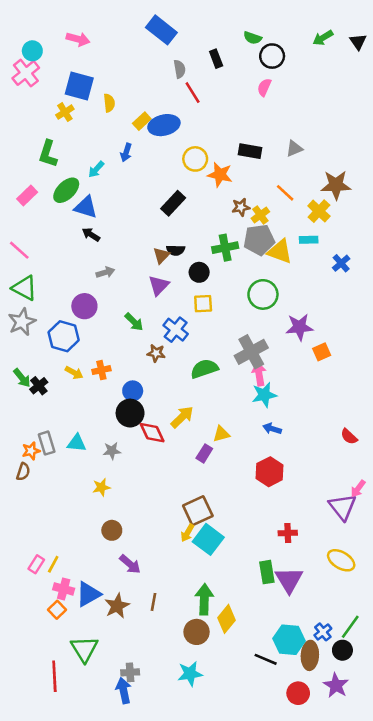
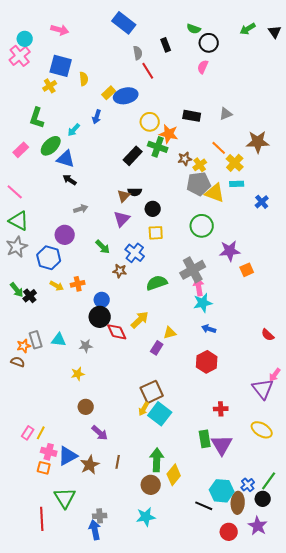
yellow cross: (319, 211) -> (235, 163), moved
green cross: (225, 248) -> (158, 147), moved, turned 30
brown semicircle: (23, 472) -> (18, 362), turned -88
orange square: (57, 610) -> (44, 468), turned -32

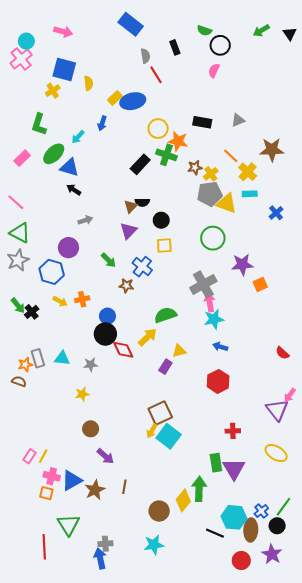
green semicircle: (157, 283) -> (165, 315), moved
green arrow: (157, 460) -> (199, 489), moved

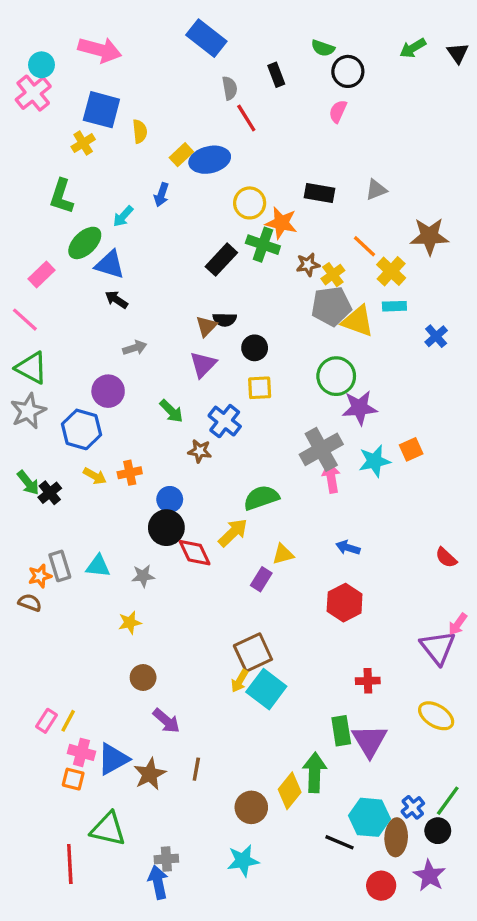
pink arrow: (63, 32) -> (100, 50), size x1.4
pink rectangle: (22, 158) -> (41, 275), moved
purple star: (242, 264) -> (360, 408), moved
cyan star: (214, 319) -> (374, 461), moved
green triangle: (68, 525) -> (108, 829), turned -45

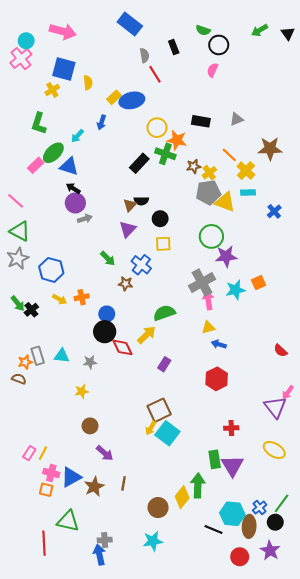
pink rectangle: (41, 275) -> (36, 165), moved
purple circle: (108, 391) -> (75, 203), moved
yellow triangle: (283, 554) -> (208, 328), moved

